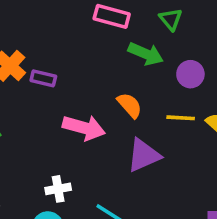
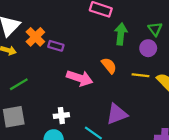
green triangle: (171, 19) -> (155, 29), moved
green arrow: (146, 54) -> (121, 34), turned -110
purple triangle: (144, 155) -> (117, 114), moved

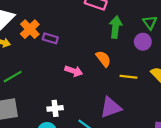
yellow line: (141, 75) -> (129, 77), moved
pink arrow: (80, 78) -> (74, 71), size x0.7

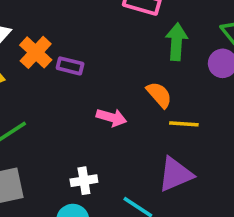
yellow line: (129, 77) -> (184, 124), moved

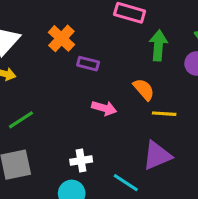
orange cross: (36, 52) -> (61, 38), moved
purple rectangle: (70, 66) -> (88, 64), moved

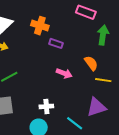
orange cross: (61, 38) -> (40, 26), turned -30

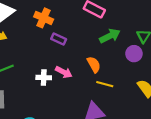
green arrow: (103, 35) -> (110, 36), turned 48
white cross: (46, 106) -> (44, 78), moved

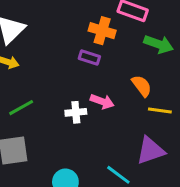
orange cross: (44, 18) -> (102, 31), moved
green arrow: (110, 36) -> (158, 44), turned 54

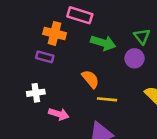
pink arrow: (102, 101) -> (59, 114), moved
white cross: (76, 112) -> (36, 93), moved

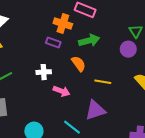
green arrow: (103, 43) -> (89, 41), moved, turned -36
orange semicircle: (90, 79) -> (79, 64), moved

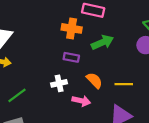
purple rectangle: (53, 43) -> (71, 57), moved
orange semicircle: (79, 64) -> (94, 80), moved

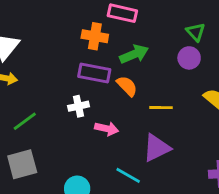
purple rectangle: (71, 57) -> (94, 73), size x1.5
orange semicircle: (94, 80) -> (127, 86), moved

